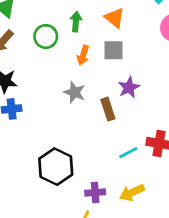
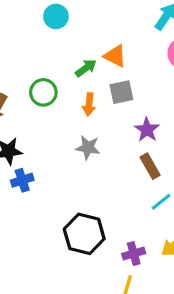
green arrow: (76, 22) -> (86, 68), moved, turned 60
brown rectangle: (108, 109) -> (150, 166), moved

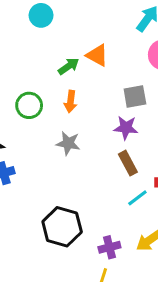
green circle: (43, 92) -> (29, 105), moved
gray square: (121, 92) -> (135, 96), moved
purple star: (147, 130) -> (126, 128), turned -30

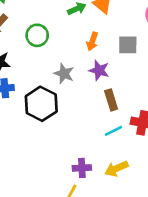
orange arrow: (70, 102) -> (92, 41), moved
purple star: (126, 128) -> (99, 70), moved
black hexagon: (62, 227) -> (41, 104), moved

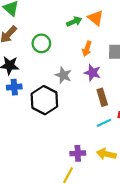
yellow arrow: (116, 169) -> (106, 154), turned 36

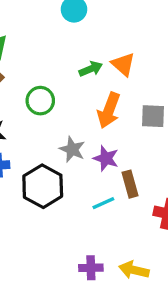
orange arrow: (87, 49) -> (109, 110), size x1.5
purple star: (92, 73) -> (106, 158), moved
cyan line: (104, 123) -> (103, 203), moved

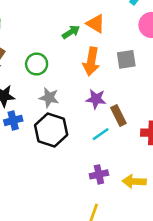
gray star: (72, 149) -> (49, 98), moved
purple cross: (91, 268) -> (99, 174), moved

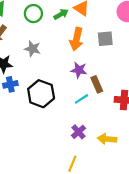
green circle: (37, 64) -> (33, 14), moved
gray star: (49, 98) -> (33, 49), moved
purple cross: (99, 174) -> (78, 132), turned -32

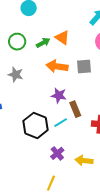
orange arrow: (76, 39) -> (57, 66), turned 85
black hexagon: (41, 94) -> (35, 125), moved

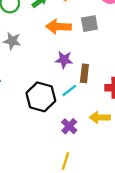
brown rectangle: (75, 109) -> (84, 73), turned 35
yellow arrow: (84, 161) -> (100, 117), moved

